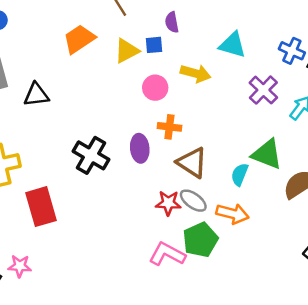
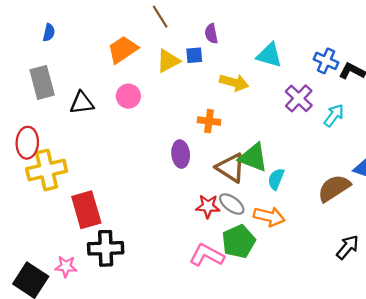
pink circle: (155, 88) -> (128, 96), moved
orange cross: (169, 127) -> (209, 121), moved
green triangle: (267, 154) -> (253, 157), moved
black cross: (91, 155) -> (106, 248), moved, turned -32

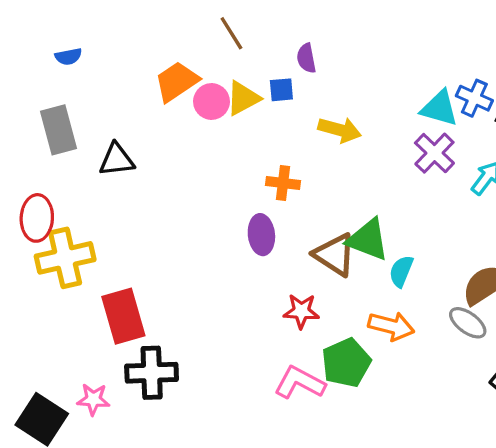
blue semicircle: (49, 32) -> (68, 57), turned 66
cyan triangle: (269, 55) -> (439, 108), moved
pink circle: (128, 96) -> (211, 101), moved
orange cross: (209, 121) -> (283, 183), moved
gray ellipse: (232, 204) -> (468, 323), moved

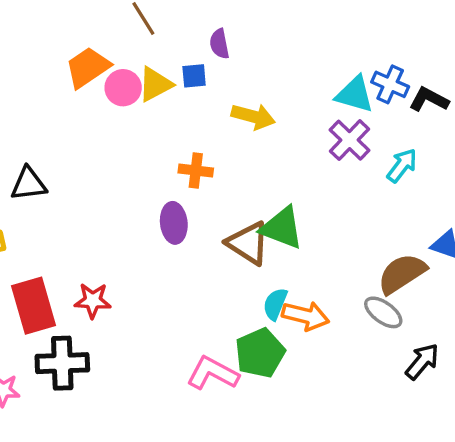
black triangle: (117, 160) -> (28, 184), moved
cyan semicircle: (401, 271) -> (275, 304), moved
red star: (301, 311) -> (93, 301), moved

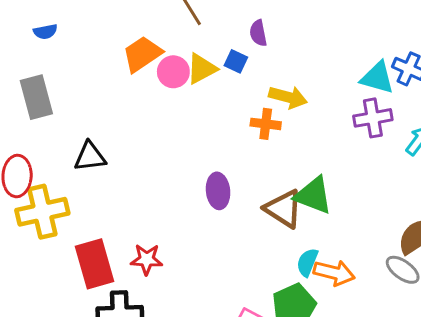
blue square: (194, 76) -> (236, 61), turned 30
purple cross: (350, 140) -> (373, 118), turned 36
orange cross: (196, 170) -> (266, 124), moved

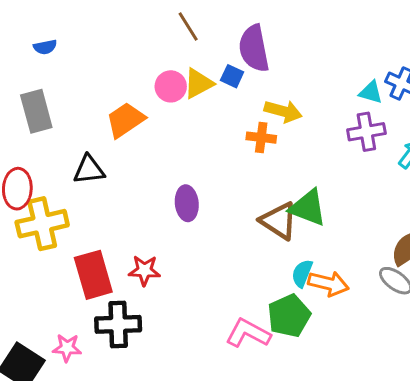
purple semicircle: (258, 33) -> (254, 48), size x1.8
orange trapezoid: (142, 54) -> (125, 120), moved
cyan triangle: (377, 78) -> (371, 92), size x0.7
purple ellipse: (218, 191) -> (187, 203), moved

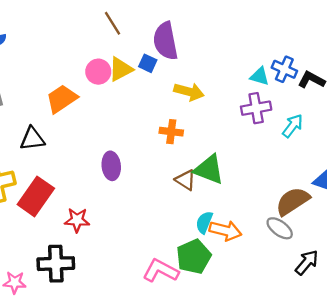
orange cross: (261, 138) -> (171, 132), moved
brown triangle: (279, 221) -> (185, 180), size x0.7
red rectangle: (93, 275) -> (36, 196), moved, turned 51

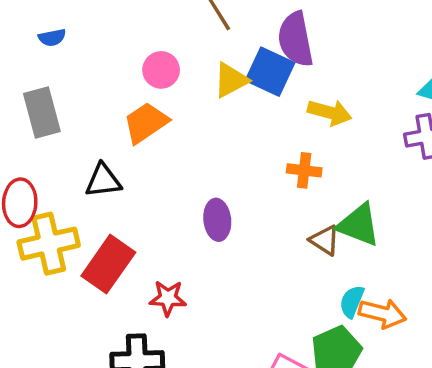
blue square: (148, 63) -> (270, 72), size x1.8
pink circle: (98, 72) -> (161, 70), moved

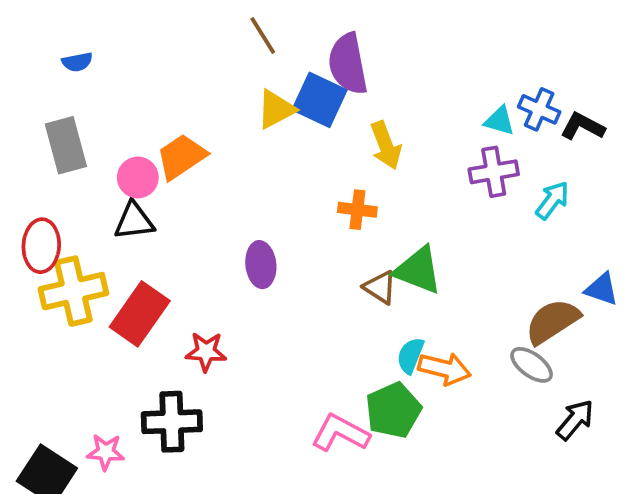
pink circle: (161, 70) -> (138, 177), moved
yellow arrow: (330, 112) -> (386, 145), turned 54

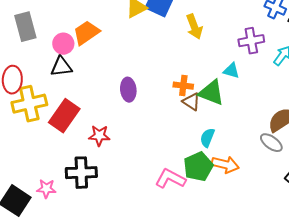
cyan triangle: (499, 121) -> (231, 71), moved
orange cross: (357, 210) -> (183, 86), moved
orange arrow: (444, 369) -> (225, 165), moved

